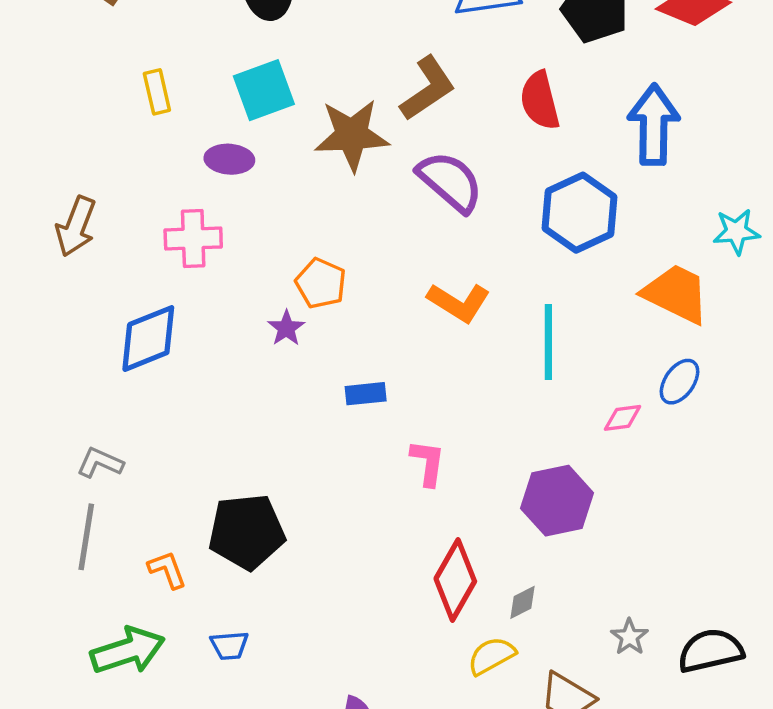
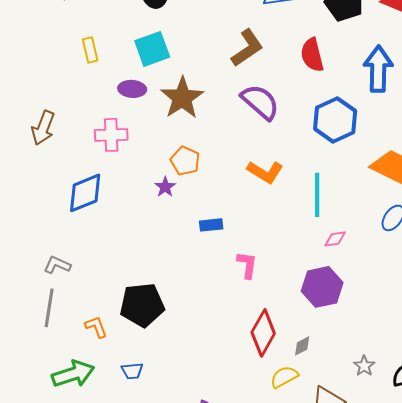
brown star: (352, 135) -> (182, 98), moved, turned -30
pink diamond: (623, 418) -> (335, 239), moved

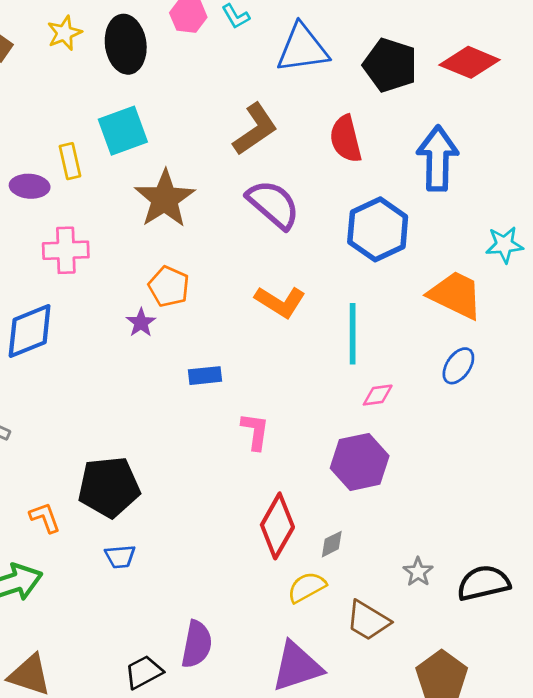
yellow rectangle: (90, 50) -> (70, 161), moved
purple ellipse: (132, 89) -> (30, 186), moved
blue trapezoid: (132, 371) -> (120, 557), moved

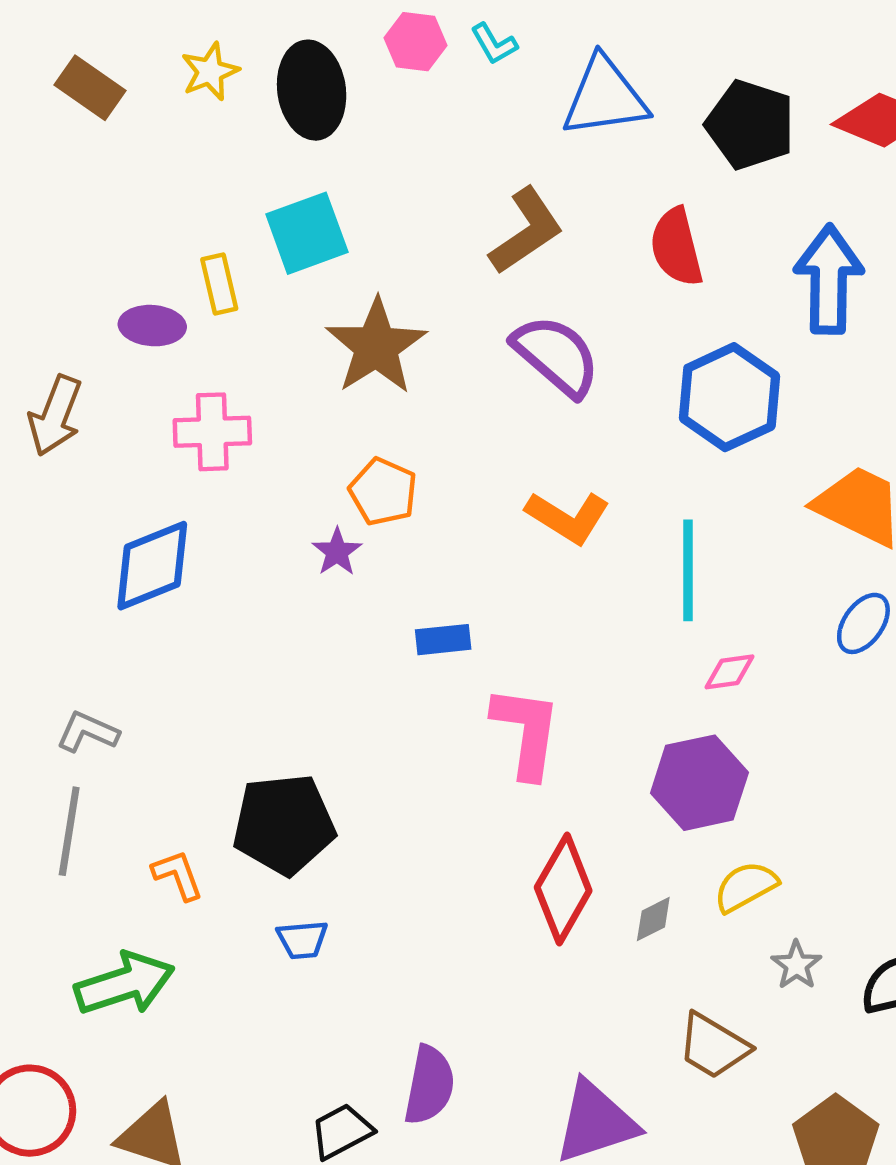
pink L-shape: (255, 431) -> (526, 732), size x1.5
yellow semicircle: (307, 587) -> (746, 887), moved

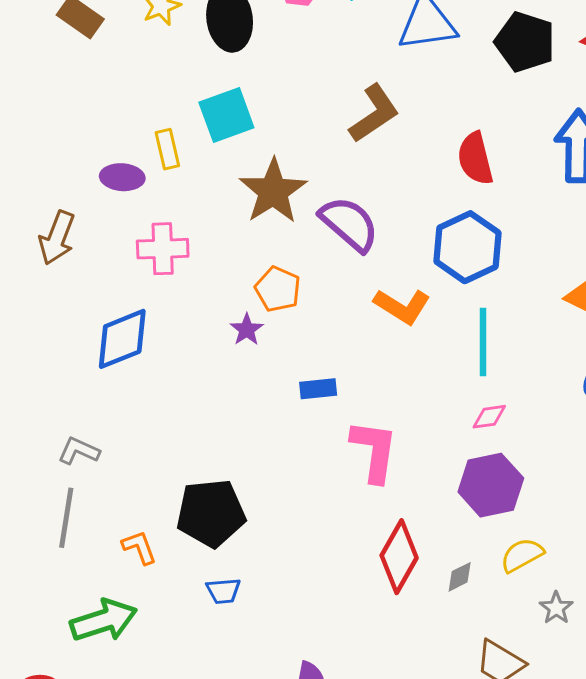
red semicircle: (676, 247) -> (475, 159), moved
purple semicircle: (556, 356) -> (349, 224), moved
blue hexagon: (729, 397) -> (467, 247), moved
pink diamond: (729, 672) -> (489, 417), moved

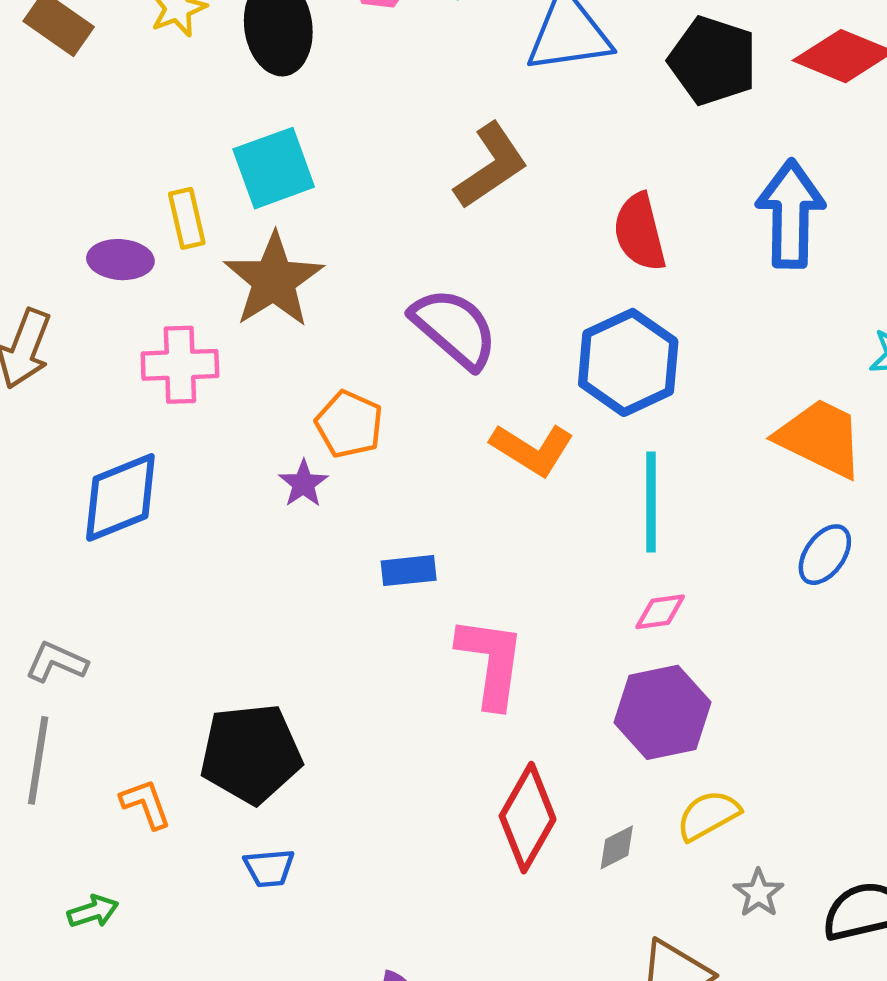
brown star: (273, 191) -> (274, 280), moved
green arrow: (104, 620) -> (93, 911), size x0.5

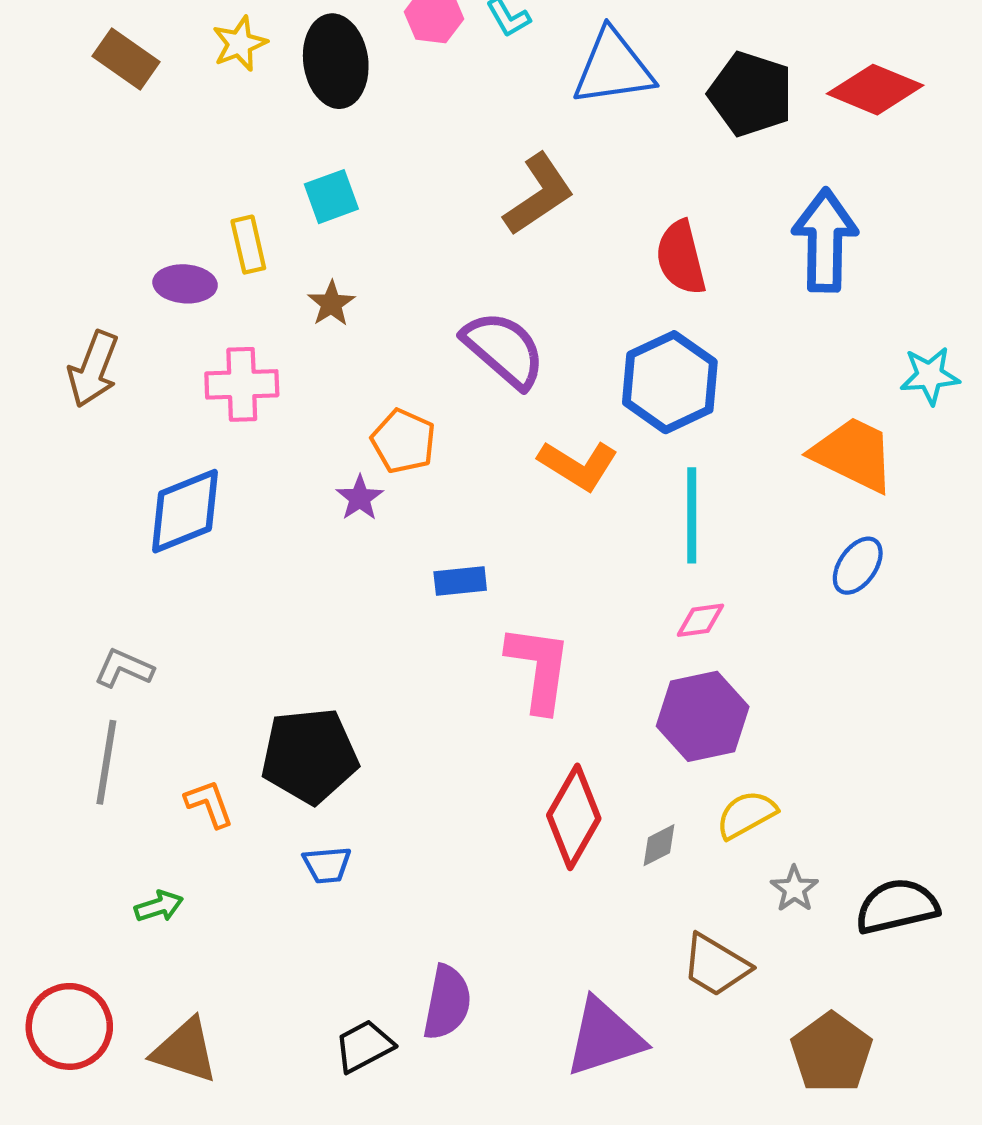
cyan square: (274, 168) -> (331, 197), size x0.7
brown star: (274, 280) -> (331, 304), size x0.5

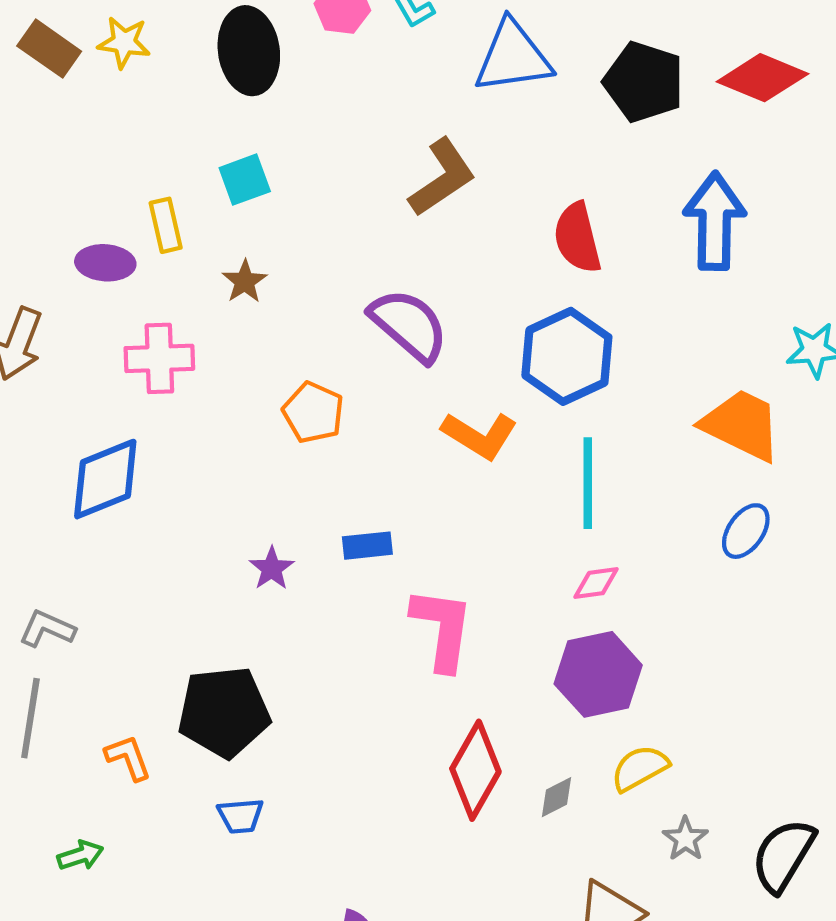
yellow star: (240, 44) -> (124, 42), moved, turned 30
purple star: (360, 498) -> (272, 568), moved
black semicircle: (897, 906) -> (783, 855), turned -46

